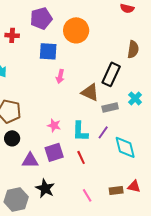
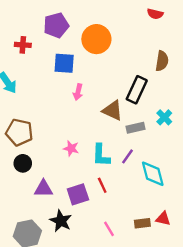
purple square: (54, 152) -> (78, 194), moved

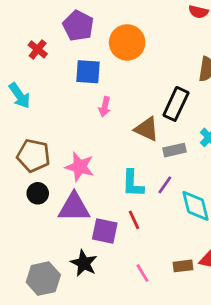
purple pentagon: (56, 25) -> (78, 26), turned -30
red cross: (23, 45) -> (38, 49), turned 35
pink star: (71, 148) -> (80, 167), moved, size x1.5
purple triangle: (43, 189) -> (74, 207), moved, size x1.4
purple square: (78, 194) -> (105, 231), turned 30

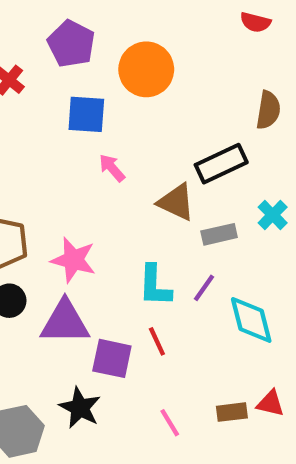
black rectangle: (176, 104) -> (221, 164), turned 40
pink arrow: (105, 107) -> (112, 168), turned 126

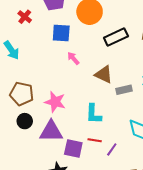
black rectangle: (221, 164) -> (116, 37), moved
purple line: (204, 288) -> (112, 149), moved
red line: (157, 341) -> (95, 140), turned -56

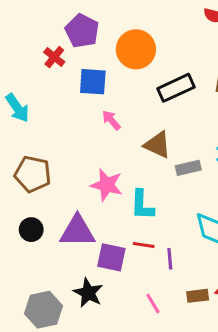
red cross: (25, 17) -> (54, 57), moved
pink star: (55, 102) -> (107, 185), moved
black circle: (25, 121) -> (31, 230), moved
purple line: (112, 149) -> (170, 259), turned -40

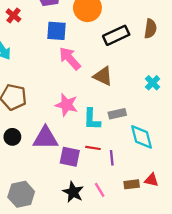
red cross: (54, 57) -> (13, 15), moved
pink arrow: (111, 120) -> (70, 58), size x1.6
gray rectangle: (188, 168) -> (117, 114), moved
black star: (88, 293) -> (73, 192), moved

